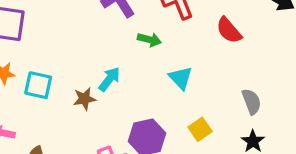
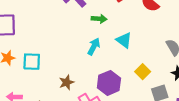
cyan arrow: (109, 79) -> (94, 46), moved
brown star: (84, 99) -> (66, 82), moved

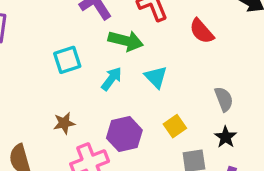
green arrow: (99, 19) -> (126, 41), size x1.5
cyan square: (32, 62) -> (67, 60), moved, turned -30

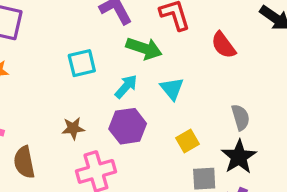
purple hexagon: (124, 134) -> (128, 126), moved
black star: (226, 137) -> (239, 157), size x1.5

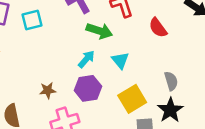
cyan square: (82, 63) -> (32, 20), moved
yellow square: (187, 141) -> (132, 99), size x1.6

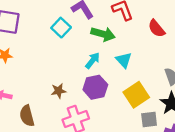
cyan square: (32, 20) -> (61, 28), moved, turned -30

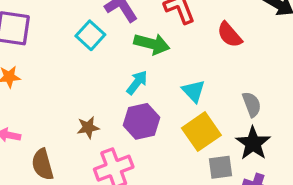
cyan triangle: (124, 60) -> (194, 91), moved

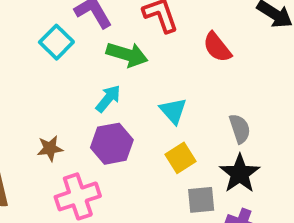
yellow square: (201, 132) -> (180, 158), size x0.7

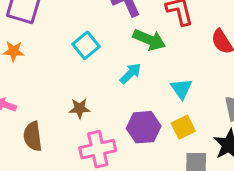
cyan square: (56, 42) -> (86, 45), moved
purple hexagon: (112, 144) -> (144, 127), moved

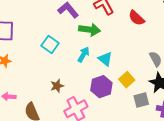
cyan triangle: (181, 89) -> (105, 59), moved

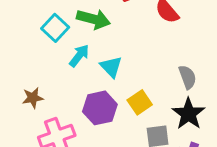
cyan square: (50, 44) -> (55, 28), moved

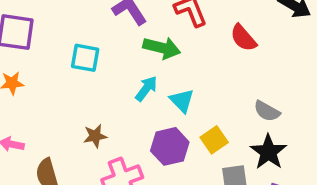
cyan square: (55, 28) -> (85, 58), moved, turned -32
gray semicircle: (187, 77) -> (267, 111), turned 140

